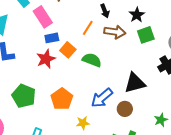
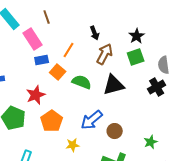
black star: (137, 15) -> (137, 36), moved
orange line: (88, 28) -> (69, 50), moved
brown arrow: (115, 32) -> (105, 54), turned -70
red star: (46, 59) -> (36, 95), moved
black triangle: (135, 83) -> (114, 85), moved

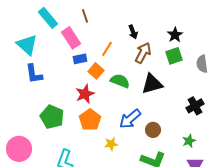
black cross: (157, 87) -> (195, 106), moved
red star: (36, 95) -> (85, 94), moved

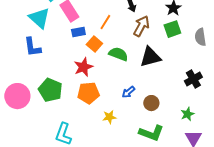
cyan triangle: (27, 45) -> (39, 18), moved
blue arrow: (130, 119) -> (128, 92), size x0.6
orange pentagon: (90, 120) -> (88, 93), turned 30
pink circle: (19, 149) -> (17, 96), moved

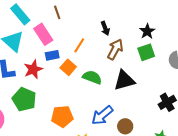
red star: (83, 67) -> (33, 69), moved
green pentagon: (50, 90) -> (24, 99), moved
blue arrow: (128, 92) -> (102, 115), size x1.6

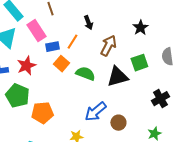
black arrow: (105, 28) -> (88, 23), moved
green square: (146, 52) -> (139, 63), moved
blue rectangle: (52, 55) -> (52, 47), moved
orange pentagon: (62, 116) -> (42, 113), moved

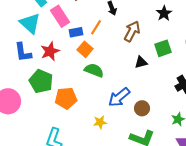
green semicircle: (85, 74) -> (94, 70), moved
black triangle: (117, 77) -> (141, 62), size x0.6

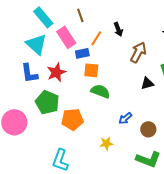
orange line: (96, 27) -> (96, 38), moved
orange square: (85, 49) -> (91, 70), turned -35
blue arrow: (119, 97) -> (125, 118), size x0.6

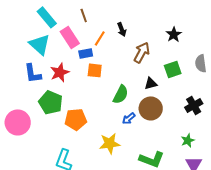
green semicircle: (100, 91) -> (121, 94), moved, turned 96
brown circle: (148, 129) -> (151, 108), moved, size x1.5
yellow star: (106, 143) -> (110, 143), size x1.5

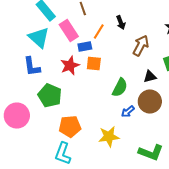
red star: (60, 72) -> (70, 66), moved
orange pentagon: (76, 119) -> (70, 126), moved

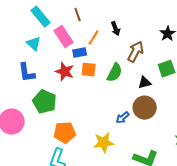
cyan triangle: (39, 38) -> (34, 44), size x0.7
red star: (70, 66) -> (65, 72), turned -30
green semicircle: (120, 88) -> (115, 73), moved

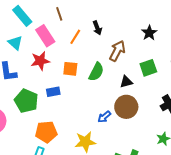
blue rectangle: (80, 53) -> (53, 92), moved
red star: (65, 72) -> (40, 61), moved, turned -30

